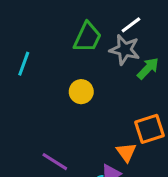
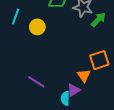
yellow circle: (81, 92) -> (37, 27), moved

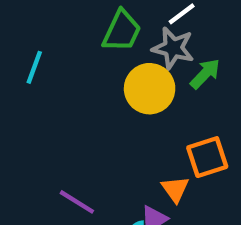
yellow circle: (37, 27) -> (150, 89), moved, size x1.5

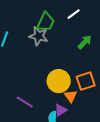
gray star: (173, 48) -> (39, 36), moved
yellow circle: (150, 89) -> (59, 81), moved

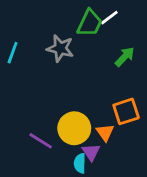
green trapezoid: (46, 22) -> (90, 23), moved
yellow circle: (59, 81) -> (74, 128), moved
purple triangle: (61, 110) -> (91, 152), turned -32

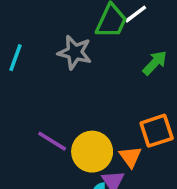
purple line: (41, 141) -> (52, 141), moved

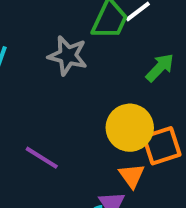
yellow circle: (92, 152) -> (130, 128), moved

